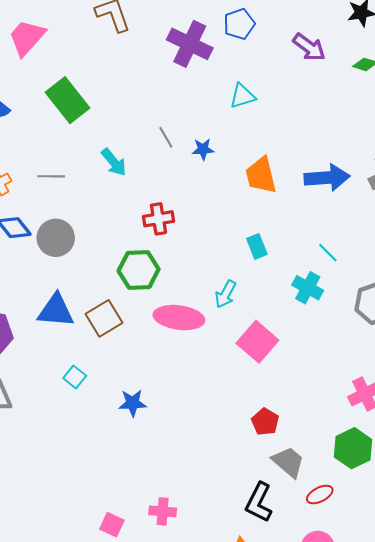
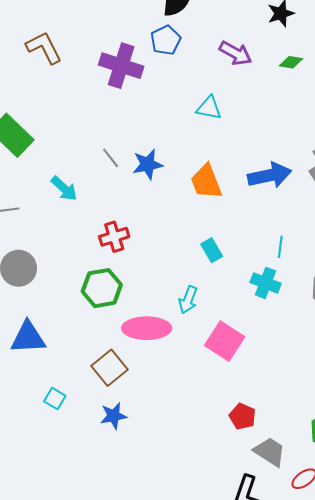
cyan triangle: (242, 96) -> (209, 108), moved, turned 36
blue star: (203, 149) -> (148, 164), size x1.4
cyan line: (328, 253) -> (280, 247), turned 60
brown square: (104, 318) -> (110, 368), moved

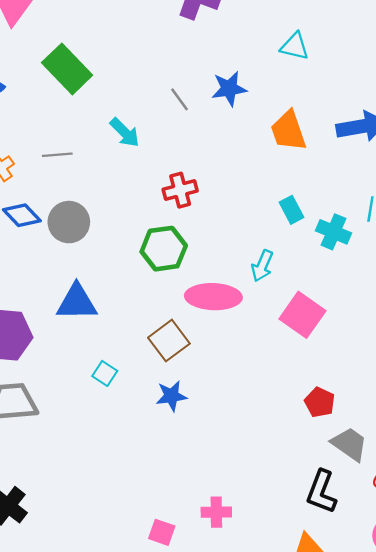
blue star: (148, 164) -> (229, 89), moved
cyan cross: (266, 283) -> (334, 232), moved

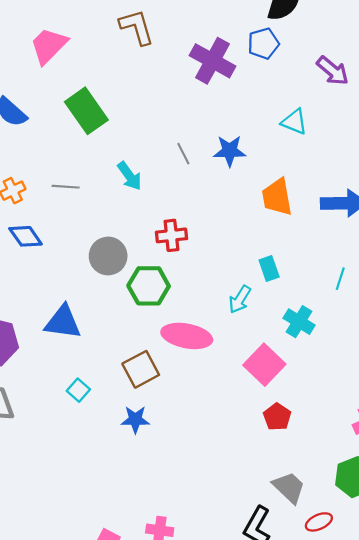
gray circle: (69, 222) -> (108, 256), moved
cyan cross: (334, 232) -> (299, 322), moved
cyan arrow: (262, 266) -> (240, 299), moved
red pentagon: (320, 402) -> (277, 417), moved

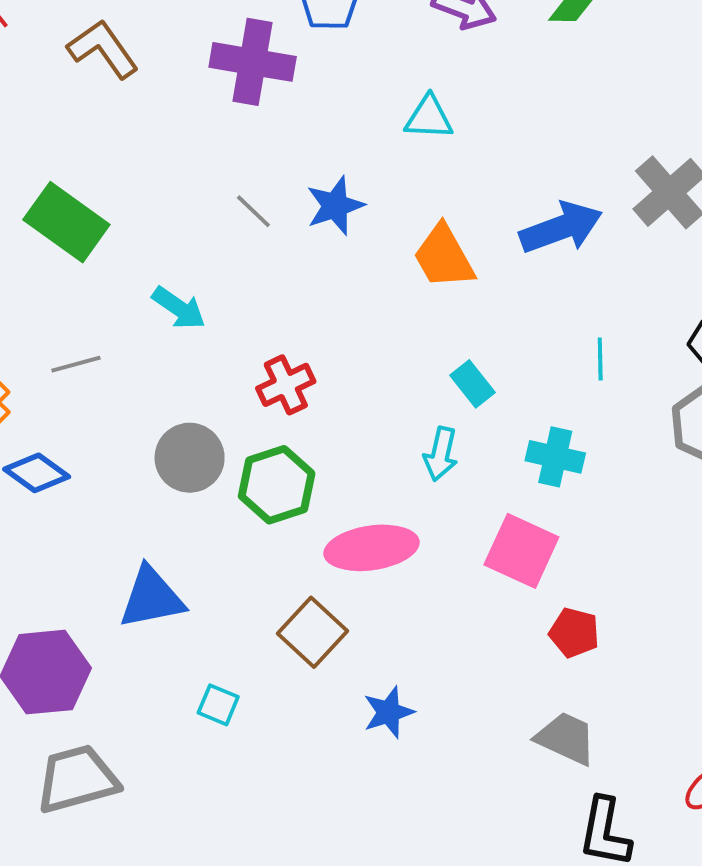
gray line: (183, 154) -> (253, 211), moved
blue star: (135, 420) -> (389, 712), moved
gray trapezoid: (289, 487) -> (566, 738), moved

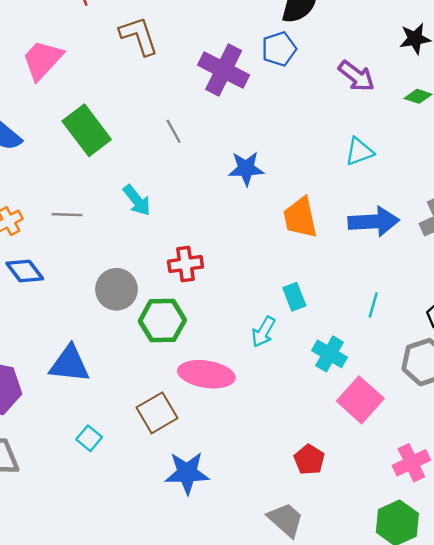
cyan triangle: (429, 118) -> (359, 152), moved, turned -40
gray line: (253, 211) -> (174, 131), moved
pink square: (521, 551) -> (360, 400), moved
blue star: (389, 712) -> (187, 473), size x1.4

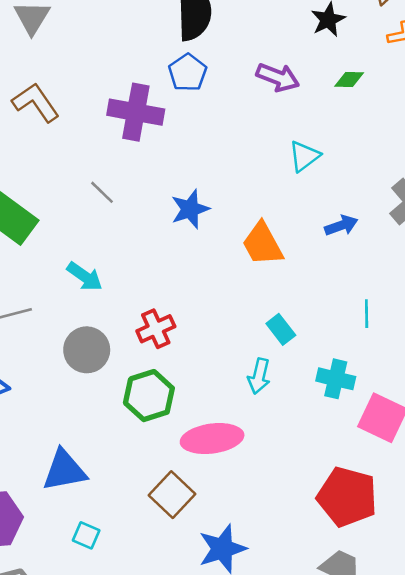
blue arrow: (374, 222) -> (341, 225), size x0.6
gray circle: (116, 289) -> (87, 350), moved
cyan square: (89, 438) -> (86, 535), moved
red pentagon: (309, 460) -> (347, 497), size x1.8

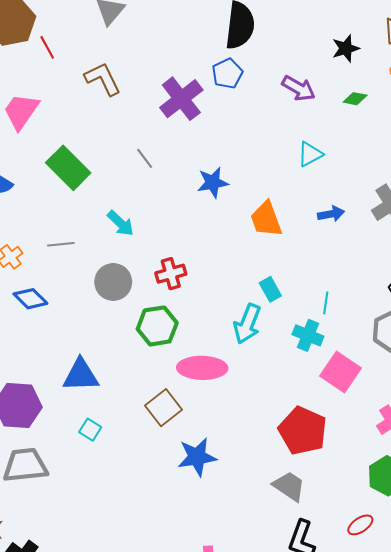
purple cross: (136, 112) -> (181, 99), turned 33
cyan line: (367, 314) -> (326, 303), moved
cyan arrow: (259, 376) -> (247, 324), size x1.4

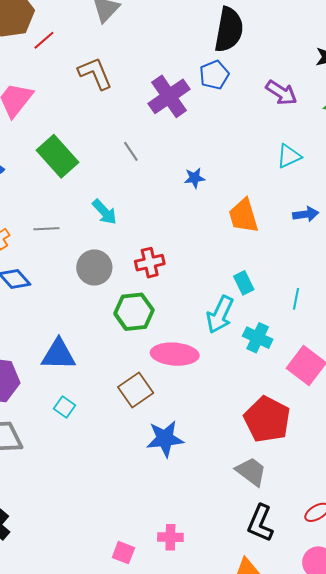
red line: (47, 47) -> (44, 40), turned 75
blue star: (213, 182) -> (195, 178), size x0.7
cyan cross: (308, 335) -> (258, 338), moved

